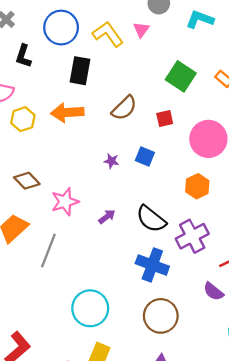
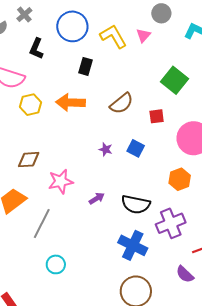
black rectangle: (80, 71) -> (85, 66), size x0.7
brown diamond: (27, 181) -> (29, 160), turned -55
black semicircle: (151, 219) -> (136, 204), turned -32
cyan circle: (90, 308) -> (56, 264), moved, size x0.6

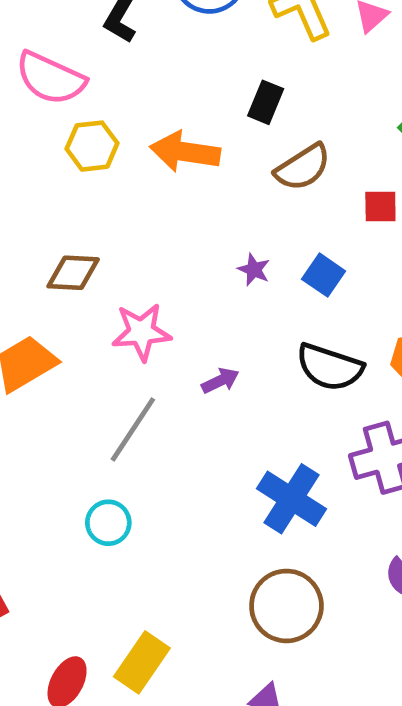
black rectangle: (85, 66) -> (266, 102), moved
black semicircle: (136, 204) -> (330, 367), moved
gray line: (42, 224) -> (133, 429), moved

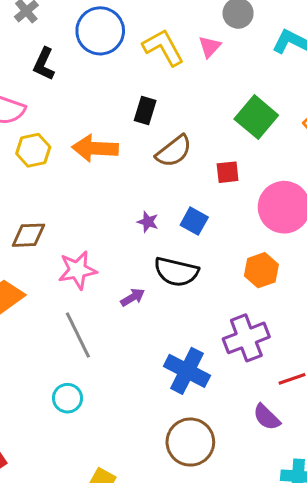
black semicircle: (330, 367) -> (176, 272), moved
gray line: (133, 429) -> (78, 335), turned -54

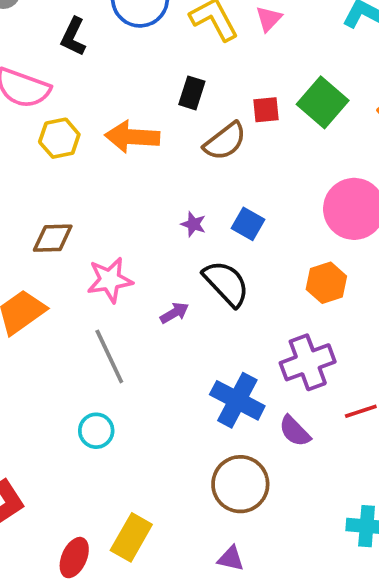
red square: (228, 172) -> (266, 110), moved
black semicircle: (176, 272) -> (226, 283), turned -147
purple semicircle: (267, 417) -> (295, 431), moved

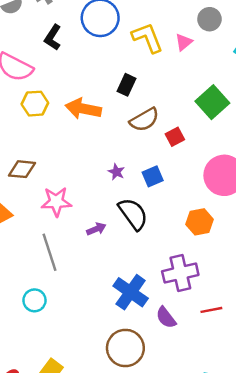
red square: (266, 110) -> (175, 137), moved, turned -30
blue square: (248, 224) -> (153, 176), turned 30

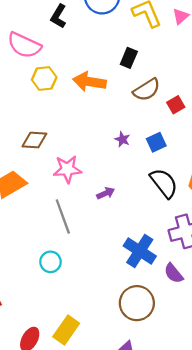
black semicircle: (133, 214) -> (164, 183), moved

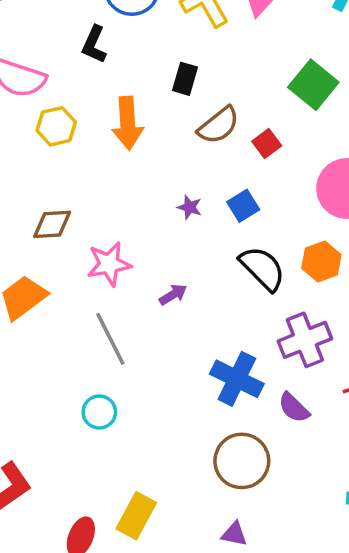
black L-shape: (59, 16) -> (94, 44), moved
orange arrow: (89, 82) -> (128, 123), turned -96

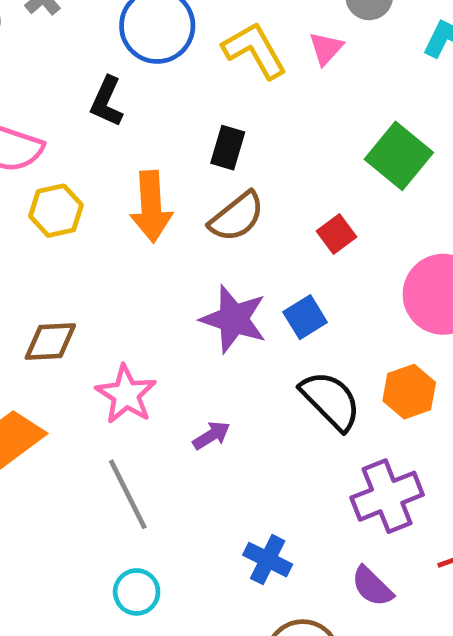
brown semicircle: (219, 125) -> (237, 217), moved
purple star: (190, 207) -> (234, 319), size x2.0
pink star: (109, 264) -> (126, 394), turned -30
blue cross: (237, 379) -> (268, 560), moved, size x0.7
cyan circle: (99, 412) -> (137, 592), moved

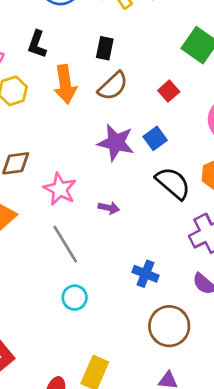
black L-shape: (107, 102) -> (37, 44), moved
purple arrow: (211, 435) -> (109, 208), turned 48

